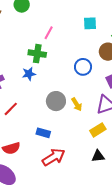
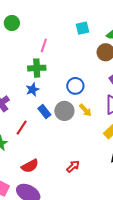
blue circle: (83, 67) -> (75, 86), moved
blue rectangle: (43, 133) -> (44, 112), moved, turned 48
red arrow: (54, 157) -> (73, 166), size x0.6

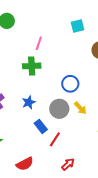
blue star: (33, 90) -> (29, 102), moved
blue rectangle: (44, 112) -> (41, 126), moved
red line: (22, 128) -> (55, 139), moved

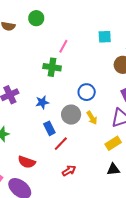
red semicircle: (25, 164) -> (27, 162), turned 36

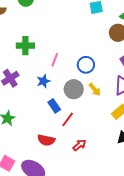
pink line: (63, 46) -> (55, 60), moved
green cross: (52, 67) -> (25, 46), moved
red semicircle: (27, 162) -> (46, 140), moved

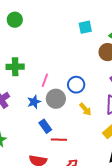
gray circle: (74, 89) -> (56, 99), moved
red line: (68, 119) -> (59, 140), turned 56

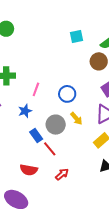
gray circle: (56, 99) -> (56, 125), moved
red line: (59, 140) -> (50, 149), turned 49

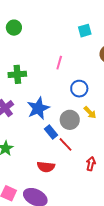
pink line: (36, 89) -> (59, 63), moved
blue star: (25, 111) -> (38, 108), size x1.6
red arrow: (62, 174) -> (91, 164), moved, turned -32

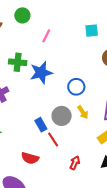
pink line: (59, 63) -> (46, 36), moved
blue star: (38, 108) -> (41, 73), moved

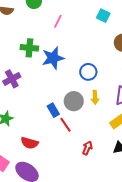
cyan square: (92, 31) -> (103, 16), turned 32
yellow arrow: (83, 112) -> (95, 97), turned 32
red semicircle: (30, 158) -> (29, 143), moved

